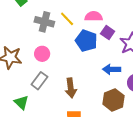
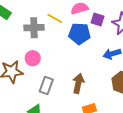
pink circle: (42, 54) -> (33, 58), moved
brown arrow: (71, 88) -> (78, 83), turned -144

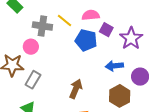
pink circle: (33, 58) -> (31, 47), moved
gray rectangle: (46, 85) -> (33, 80), moved

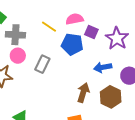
gray cross: (42, 26) -> (15, 35), moved
gray rectangle: (33, 80) -> (42, 64), moved
brown arrow: (76, 89) -> (83, 93), moved

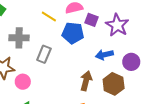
gray cross: (15, 35) -> (19, 38), moved
pink circle: (18, 56) -> (23, 82), moved

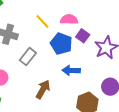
blue arrow: (104, 55) -> (71, 70), moved
brown arrow: (86, 81) -> (43, 89), moved

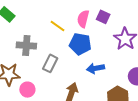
pink semicircle: (69, 20) -> (83, 19), turned -66
purple square: (83, 36) -> (103, 17), moved

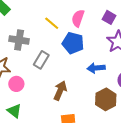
purple square: (103, 17) -> (109, 17), moved
blue arrow: (95, 68) -> (96, 68), moved

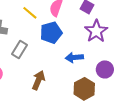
blue pentagon: (73, 43) -> (51, 33), turned -30

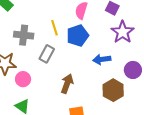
yellow line: (30, 13) -> (54, 28), moved, turned 35

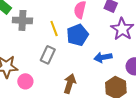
gray cross: (24, 35) -> (22, 20), moved

